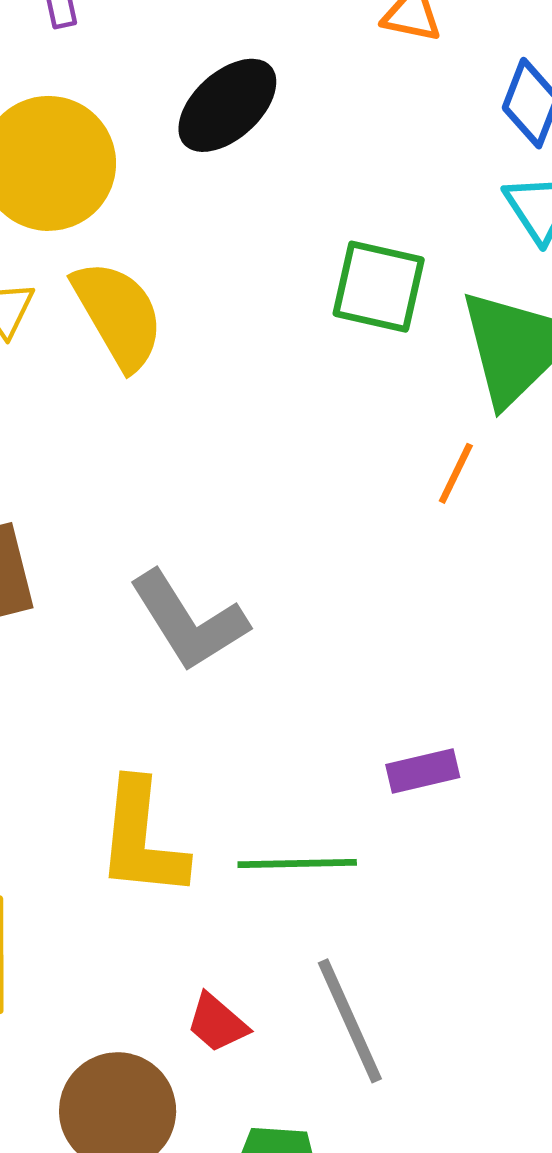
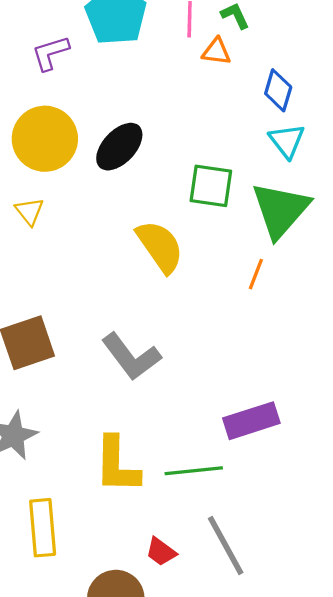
black ellipse: (227, 105) -> (119, 147), moved
yellow semicircle: (118, 315) -> (160, 247), moved
purple rectangle: (423, 771) -> (251, 421), size x1.6

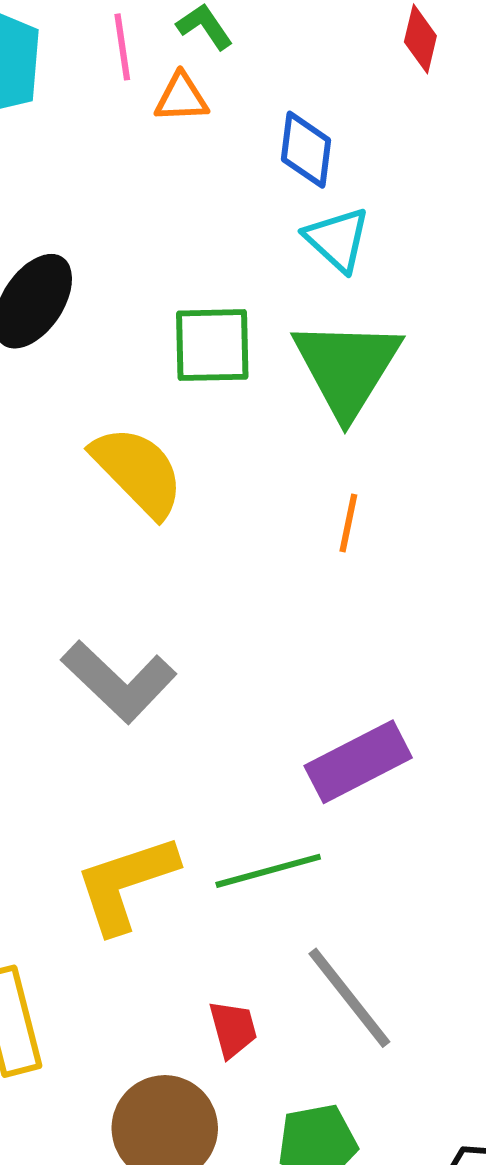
orange line: (256, 274) -> (348, 523), moved
yellow L-shape: (117, 465) -> (126, 884), turned 80
red trapezoid: (161, 552) -> (233, 1029), turned -132

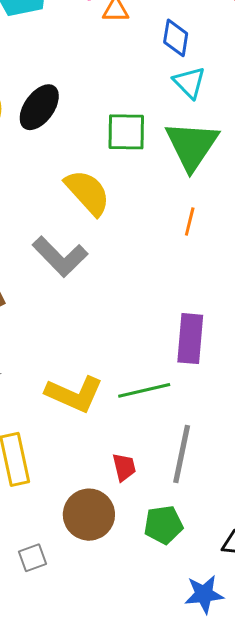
gray L-shape: (119, 682) -> (60, 257), moved
purple rectangle: (358, 762) -> (190, 339), turned -60
yellow L-shape: (126, 884) -> (74, 394), turned -140
gray line: (349, 998) -> (182, 454), turned 48

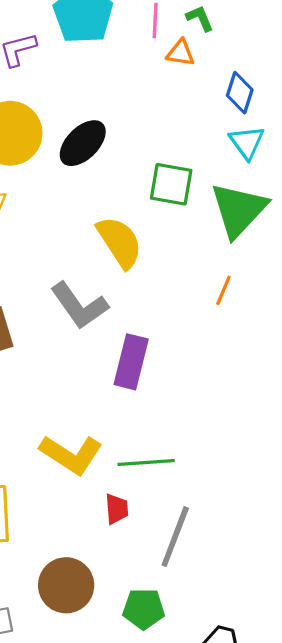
purple rectangle: (190, 339) -> (131, 362), moved
red trapezoid: (124, 467) -> (117, 509), moved

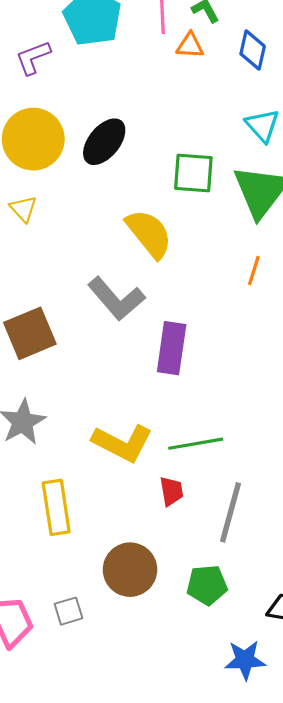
blue diamond: (240, 93) -> (253, 50), moved

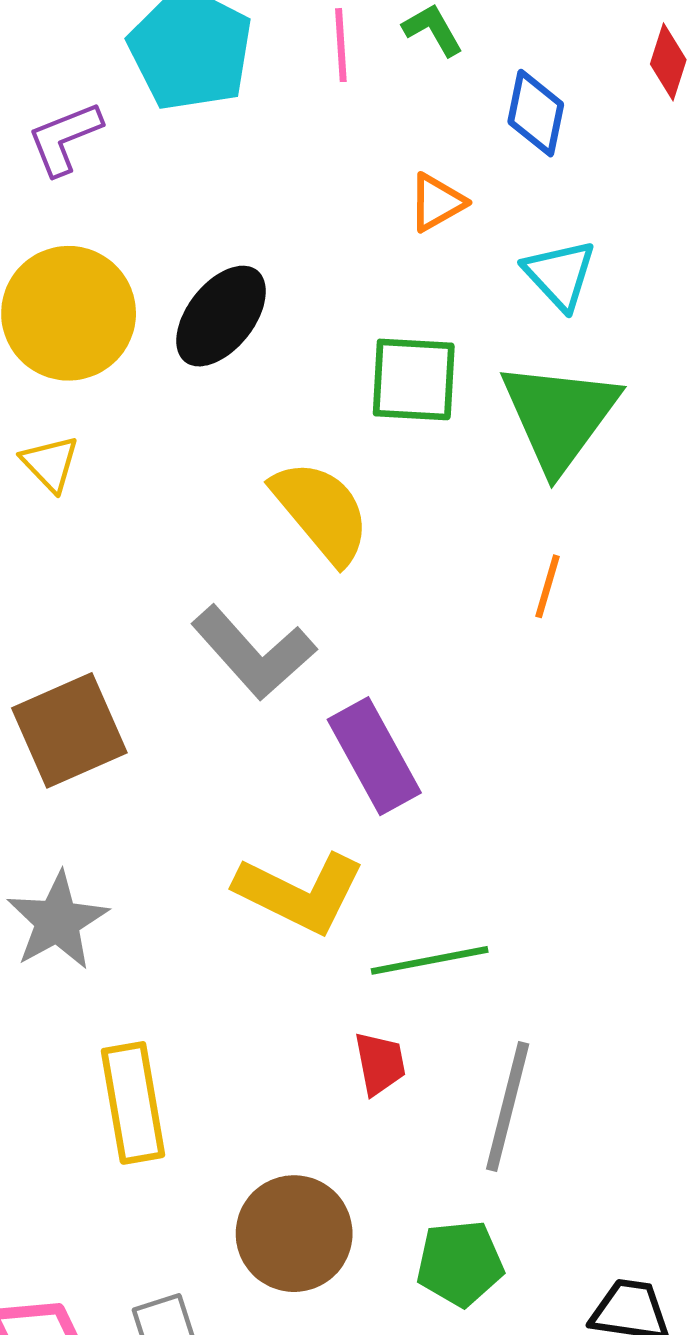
orange triangle: (190, 45) -> (437, 202), moved, turned -32
purple rectangle: (172, 348) -> (374, 756), turned -36
yellow L-shape: (122, 443) -> (300, 893), moved

